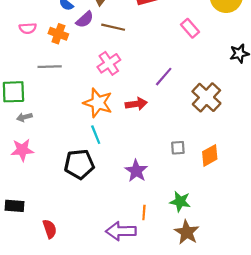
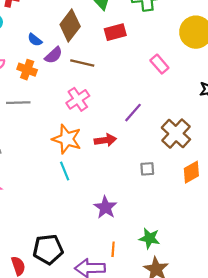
gray square: (178, 148) -> (147, 169), moved
orange diamond: (210, 155) -> (191, 172), moved
black pentagon: (79, 164) -> (48, 249), moved

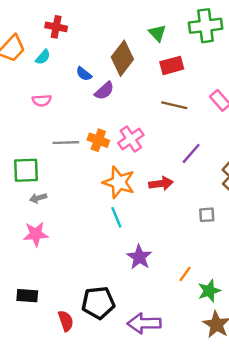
brown line: (82, 63) -> (174, 105), moved
orange cross: (27, 70) -> (98, 140), moved
purple star: (105, 207) -> (139, 257), moved
green star: (149, 238) -> (209, 291), turned -30
orange line: (113, 249) -> (185, 274), moved, turned 32

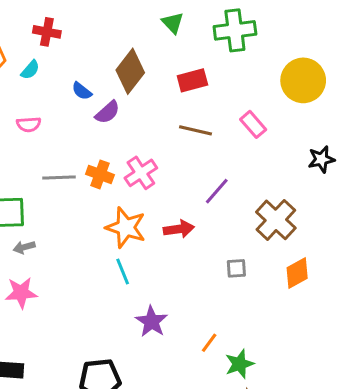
green triangle: (157, 33) -> (173, 23), moved

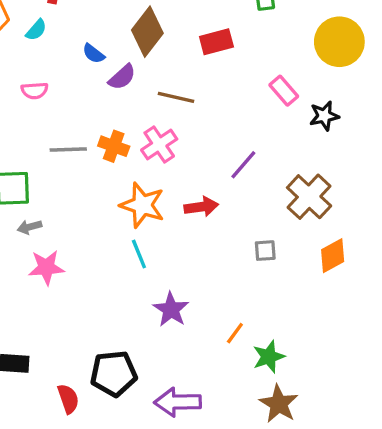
brown line: (195, 130) -> (176, 97), moved
black star: (321, 159) -> (324, 116), moved
pink star: (21, 293) -> (46, 267), moved

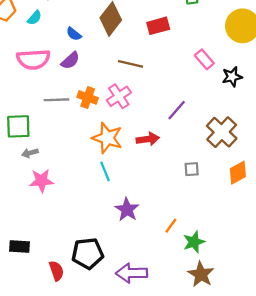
purple semicircle: (122, 77) -> (70, 61), moved
pink semicircle: (35, 91) -> (33, 59), size x1.8

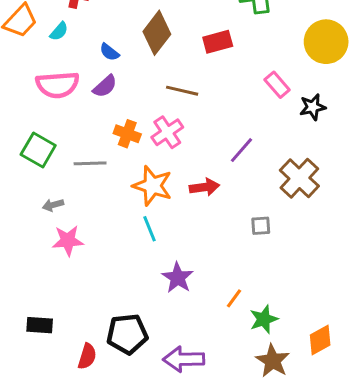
gray line: (56, 100) -> (90, 163), moved
green square: (18, 126) -> (38, 150), moved, turned 32
orange diamond: (238, 173) -> (320, 340), moved
red semicircle: (56, 271) -> (87, 356), turned 36

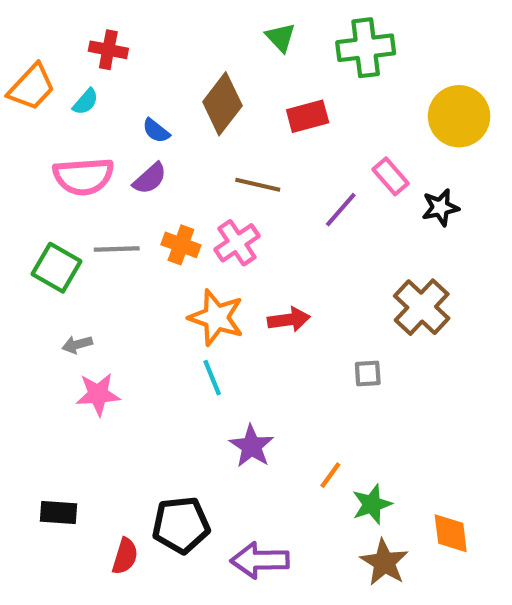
purple line: (241, 150) -> (341, 210), moved
gray line: (90, 163) -> (117, 249), moved
orange diamond: (320, 340) -> (451, 533), turned -68

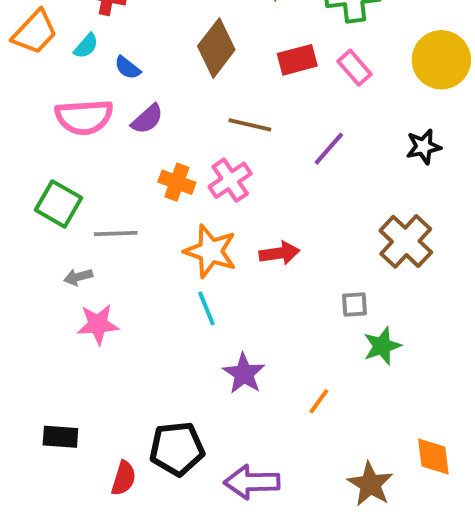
blue semicircle: (156, 131) -> (128, 68), moved
pink rectangle: (391, 176) -> (354, 68), moved
gray line: (117, 249) -> (116, 233), moved
green star: (372, 504) -> (382, 346), moved

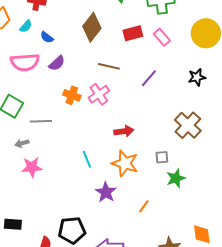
orange star: (210, 251) -> (125, 163), moved

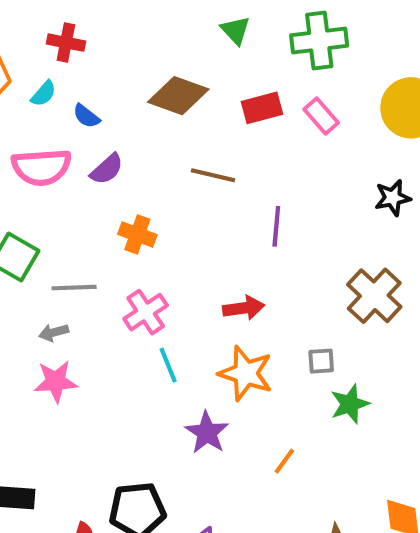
brown diamond: (92, 27) -> (178, 96), turned 72
purple line: (149, 78) -> (276, 226), moved, turned -36
pink cross: (99, 94) -> (146, 312), moved
gray arrow: (22, 143) -> (54, 332), moved

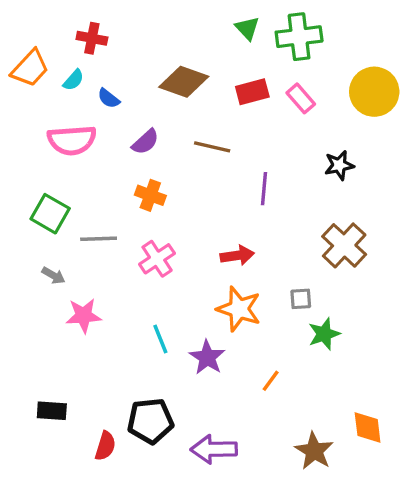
green triangle: (235, 30) -> (247, 28), moved
purple semicircle: (107, 169) -> (145, 142), moved
black star: (393, 198) -> (339, 165), moved
gray arrow: (54, 332) -> (53, 275), moved, turned -135
cyan line: (168, 365) -> (160, 339), moved

